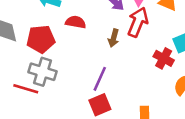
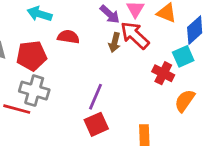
red arrow: (138, 22) -> (135, 35), turned -68
brown arrow: (113, 38) -> (115, 42), moved

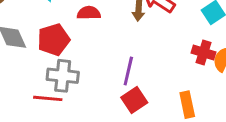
red cross: (163, 73) -> (204, 53), moved

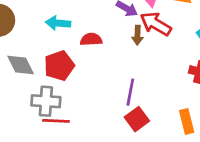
gray cross: (63, 76) -> (46, 101), moved

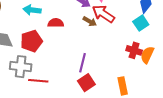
brown arrow: (137, 35) -> (90, 21), turned -64
red line: (56, 121) -> (38, 81), moved

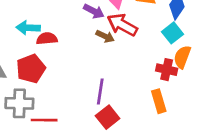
red semicircle: (56, 23) -> (47, 39), moved
orange semicircle: (147, 55) -> (182, 57), moved
orange rectangle: (123, 86) -> (159, 101), moved

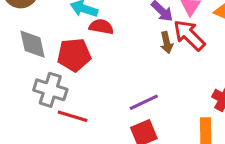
brown arrow: (105, 36) -> (167, 43), turned 36
purple line: (100, 91) -> (144, 102), turned 40

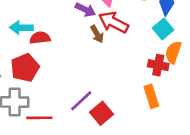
purple line: (144, 102) -> (81, 101), moved

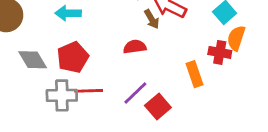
red semicircle: (40, 38) -> (135, 47), moved
orange rectangle: (151, 96) -> (194, 74), moved
red line: (39, 118) -> (89, 91), moved

